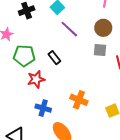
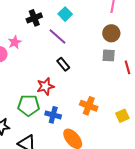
purple line: (69, 29) -> (57, 37), moved
green pentagon: (24, 56) -> (29, 105), moved

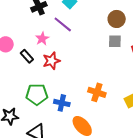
pink star: (15, 42) -> (42, 39), moved
black rectangle: (63, 64) -> (27, 56), moved
red star: (45, 86) -> (51, 61), moved

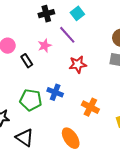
red star: (51, 61) -> (78, 64), moved
blue cross: (62, 103) -> (55, 92), moved

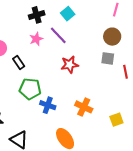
pink star: (45, 46) -> (36, 39), moved
blue cross: (55, 92) -> (48, 105), moved
green pentagon: (31, 100) -> (30, 89), moved

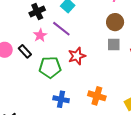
black rectangle: (19, 63) -> (25, 51), moved
green pentagon: (30, 89) -> (50, 67), moved

